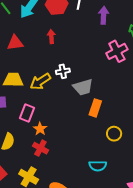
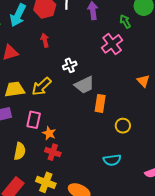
white cross: (63, 71) -> (70, 65), moved

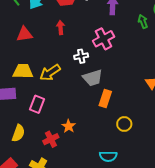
pink cross: (112, 44) -> (103, 39), moved
orange star: (49, 133) -> (69, 126), moved
red cross: (53, 152) -> (51, 139), turned 35

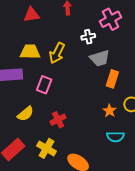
yellow arrow: (50, 73) -> (57, 53), turned -30
orange star: (69, 126) -> (109, 111), moved
yellow semicircle: (18, 133) -> (26, 114), turned 30

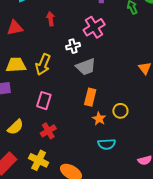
orange rectangle: (112, 79) -> (90, 97), moved
pink rectangle: (44, 85) -> (44, 101), moved

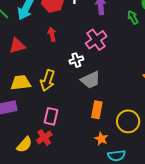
yellow circle: (120, 111) -> (128, 121), size x1.5
orange star: (99, 119) -> (101, 139), moved
red cross: (48, 131) -> (44, 137), moved

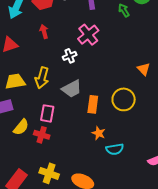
gray trapezoid: (91, 80) -> (72, 89), moved
yellow circle: (128, 121) -> (124, 99), moved
red cross: (44, 137) -> (42, 135), turned -35
yellow semicircle: (24, 145) -> (21, 127), moved

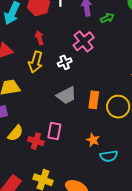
green arrow: (124, 10) -> (107, 18), moved, turned 96
yellow arrow: (42, 78) -> (36, 62), moved
orange rectangle: (93, 104) -> (94, 100), moved
pink rectangle: (47, 113) -> (54, 131), moved

